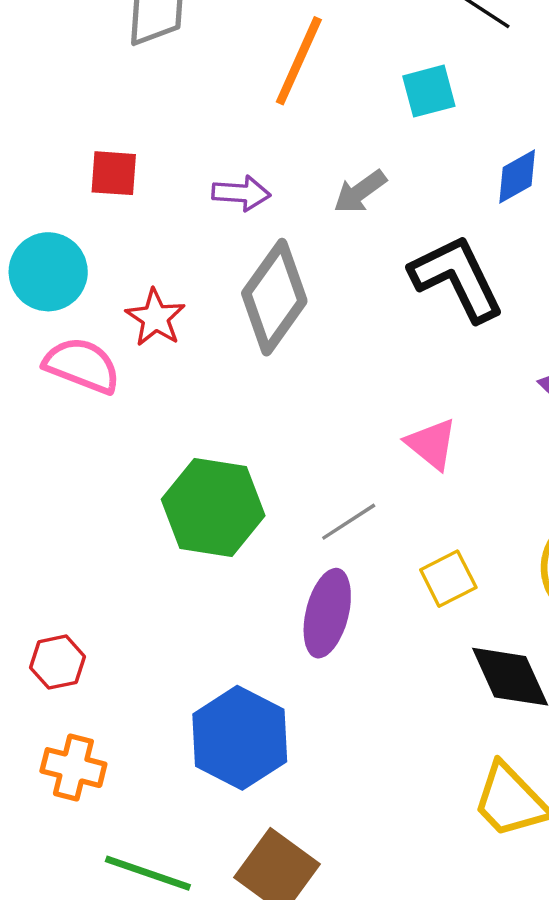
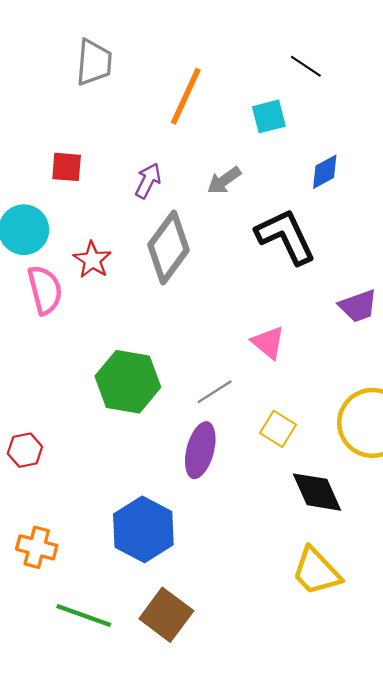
purple arrow: (241, 193) -> (148, 181), turned -68
pink semicircle: (82, 365) -> (45, 290), turned 54
yellow square: (448, 579) -> (278, 429), turned -32
red hexagon: (57, 662) -> (25, 450), moved

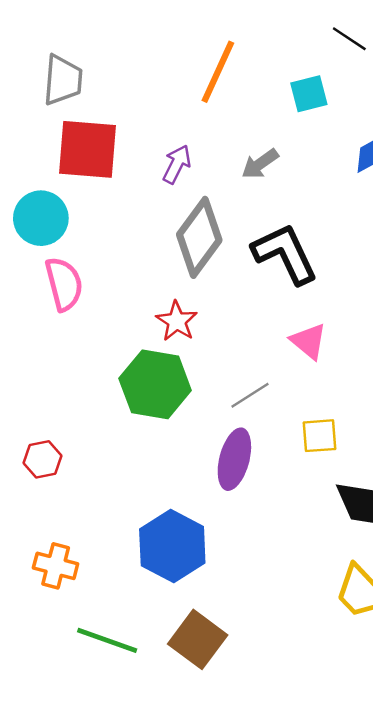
gray trapezoid: (94, 62) -> (63, 80), moved
red square: (67, 167) -> (87, 149), size x1.8
black L-shape: (286, 236) -> (285, 254), moved
red star: (92, 260) -> (177, 321), moved
yellow square: (278, 429) -> (320, 436), turned -36

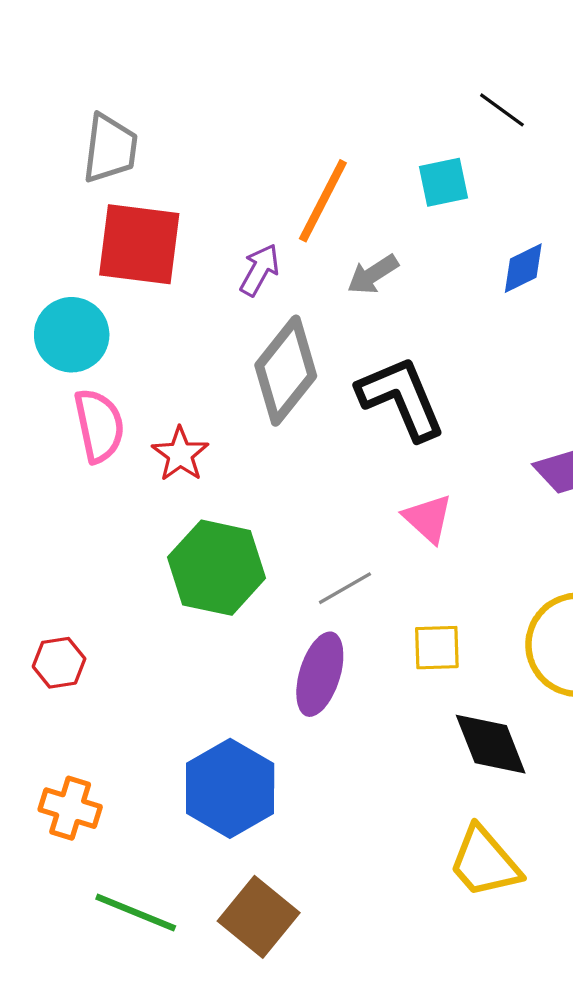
orange line: (218, 72) -> (323, 201), moved
red star: (177, 321) -> (180, 454), moved

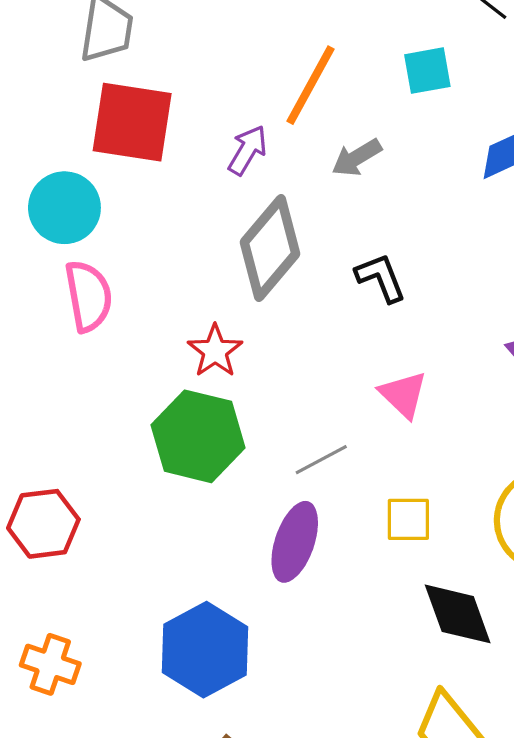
black L-shape: (401, 398) -> (381, 278), size x0.6
red star: (180, 454) -> (215, 351), moved
red hexagon: (59, 663) -> (43, 524), size x1.4

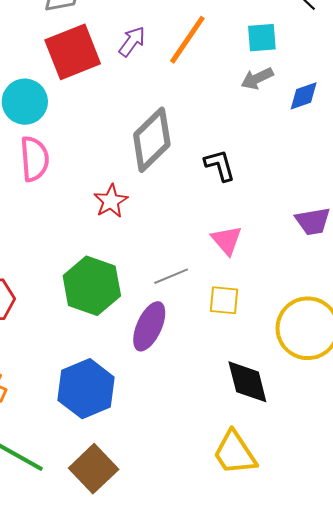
red square: (132, 122) -> (73, 52), turned -36
purple arrow: (248, 150) -> (132, 41), moved
gray arrow: (357, 158) -> (257, 78), moved
green hexagon: (198, 436) -> (92, 286), moved
yellow square: (408, 519) -> (224, 300), moved

